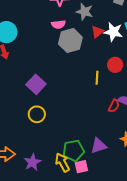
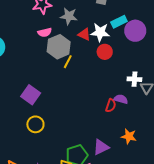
red triangle: (97, 32) -> (84, 34), turned -48
red circle: (115, 65) -> (105, 52), moved
yellow line: (97, 78) -> (68, 62), moved, turned 32

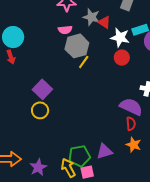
red triangle: (84, 34) -> (104, 22), moved
purple semicircle: (121, 99) -> (131, 107), size x1.6
red semicircle: (111, 105) -> (131, 124), moved, turned -32
yellow circle: (35, 124) -> (40, 110), moved

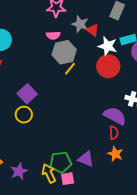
red circle: (122, 58) -> (108, 66), size x1.5
purple triangle: (104, 151) -> (86, 159), turned 36

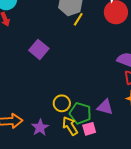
yellow circle: (24, 115) -> (62, 103), moved
green pentagon: (61, 162) -> (80, 113), turned 30

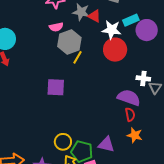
purple square: (39, 49) -> (56, 87), moved, turned -36

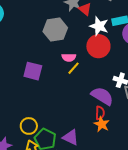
pink semicircle: (56, 27) -> (69, 58), moved
yellow line: (78, 57) -> (73, 68), moved
orange star: (135, 135) -> (102, 124), moved

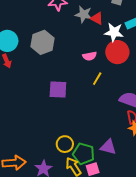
gray hexagon: (55, 30) -> (42, 42), moved
pink semicircle: (69, 58) -> (90, 56), moved

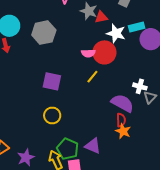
red triangle: (97, 18) -> (101, 17), turned -48
red circle: (117, 52) -> (104, 52), moved
yellow circle: (65, 144) -> (52, 115), moved

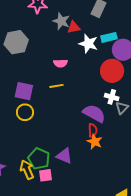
red circle: (104, 52) -> (112, 71), moved
yellow line: (92, 77) -> (56, 86), moved, turned 40
yellow circle: (52, 115) -> (25, 112), moved

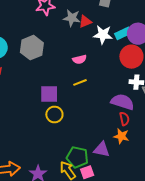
cyan rectangle: (109, 37) -> (123, 33), moved
orange star: (95, 142) -> (121, 136), moved

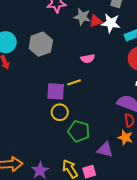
white star: (103, 35) -> (111, 23), moved
yellow line: (80, 82) -> (74, 82), moved
green pentagon: (77, 157) -> (79, 131), moved

